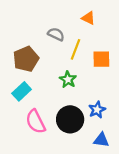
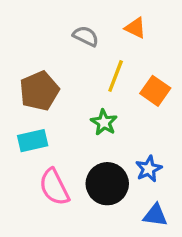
gray semicircle: (56, 34) -> (86, 36), moved
orange square: (101, 59) -> (155, 91), turned 36
cyan rectangle: (22, 91) -> (33, 141), turned 30

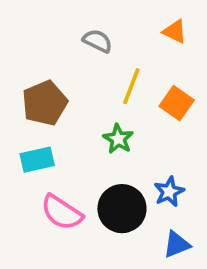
orange triangle: (135, 28) -> (175, 31), moved
pink semicircle: (54, 187) -> (62, 212), turned -30
blue triangle: (155, 215) -> (177, 244), turned -30

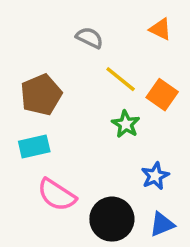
yellow line: (131, 86) -> (121, 79), turned -72
green star: (118, 139) -> (126, 124), moved
black circle: (122, 209) -> (112, 219), moved

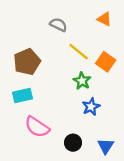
blue star: (155, 176) -> (91, 107), moved
black circle: (112, 219) -> (73, 143), size x0.6
blue triangle: (162, 224) -> (106, 146), turned -36

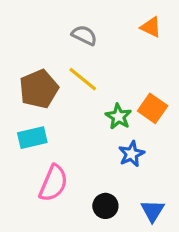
yellow line: (79, 52) -> (83, 79), moved
orange square: (106, 62) -> (153, 108), moved
pink semicircle: (37, 127) -> (53, 183), turned -100

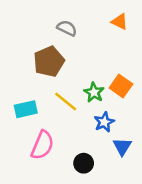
yellow line: (83, 79) -> (66, 101), moved
brown pentagon: (39, 89) -> (49, 62), moved
blue triangle: (153, 211) -> (122, 146), moved

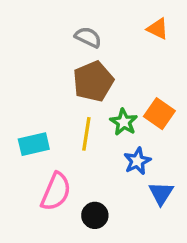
brown pentagon: (49, 62) -> (93, 81), moved
yellow line: (66, 101) -> (86, 134), turned 60
black circle: (84, 163) -> (95, 215), moved

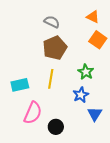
orange square: (159, 114) -> (98, 40), moved
green star: (124, 122) -> (86, 72), moved

